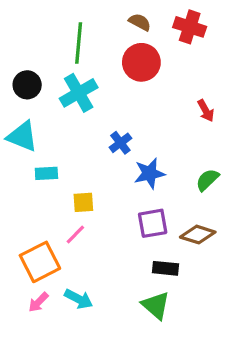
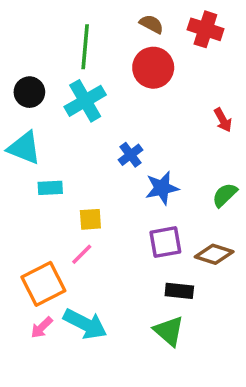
cyan arrow: (79, 299) -> (85, 324), size x1.4

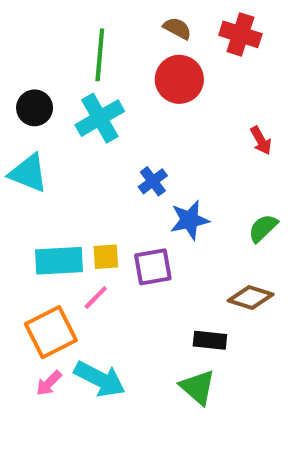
cyan rectangle: (50, 188) -> (59, 261), moved, size x1.6
purple square: (165, 242) -> (153, 267), moved

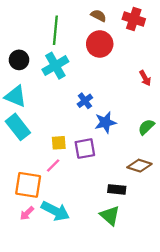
cyan rectangle: (59, 261) -> (18, 127), moved, turned 55
orange square: (51, 332) -> (28, 185), turned 36

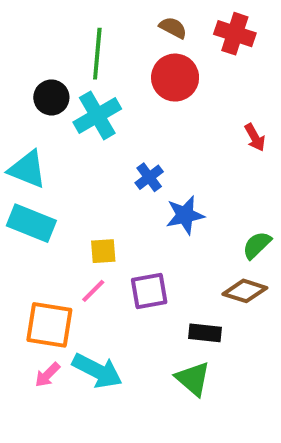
black circle: (19, 60) -> (51, 97), moved
cyan rectangle: (18, 127) -> (31, 223), turned -30
green semicircle: (146, 127) -> (257, 245), moved
purple square: (85, 149) -> (149, 291), moved

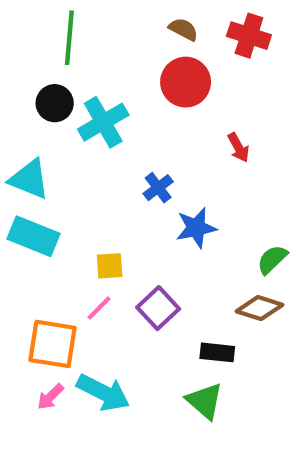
green line: (97, 54) -> (69, 38), moved
red arrow: (255, 137) -> (238, 148), moved
purple square: (149, 291) -> (158, 308), turned -33

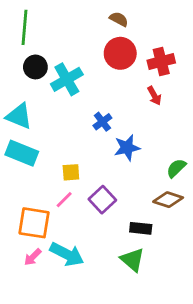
red cross: (249, 36) -> (161, 62), moved, turned -32
green line: (69, 38) -> (24, 27), moved

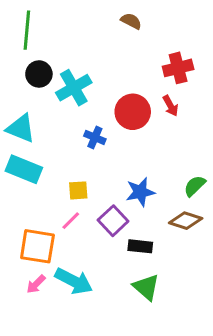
red circle: (120, 53) -> (133, 112), moved
blue cross: (102, 122) -> (95, 137), moved, turned -30
blue star: (127, 148) -> (140, 192), moved
black rectangle: (141, 228) -> (140, 246), moved

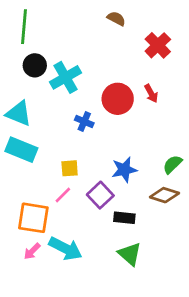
red cross: (178, 68) -> (158, 45), moved, turned -30

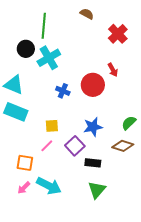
green line: (24, 27) -> (44, 26), moved
red circle: (118, 99) -> (93, 85), moved
orange square: (33, 218) -> (25, 163), size x0.7
green triangle: (130, 254) -> (97, 190), turned 30

